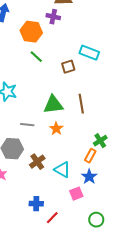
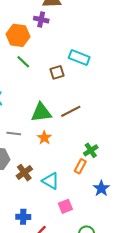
brown line: (81, 104) -> (71, 111), turned 72
blue star: (89, 177) -> (101, 188), moved

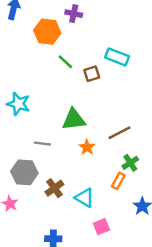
green line: (23, 62) -> (65, 62), moved
brown line: (71, 111) -> (119, 133), moved
orange star: (44, 138) -> (87, 147), moved

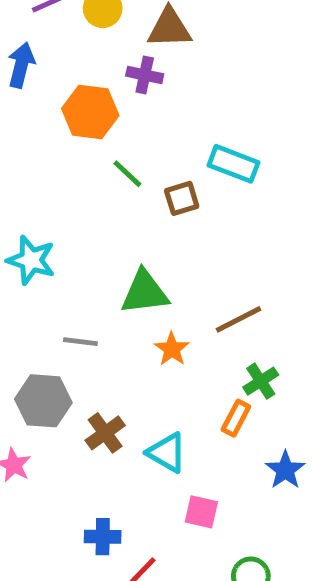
pink square: (101, 227) -> (201, 512), turned 35

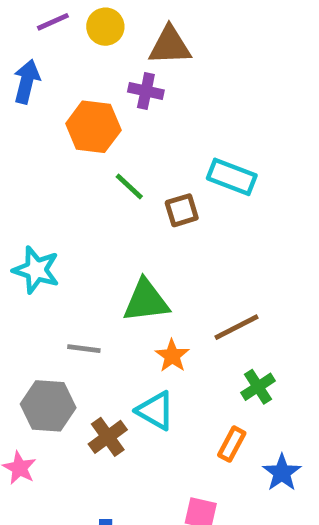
orange rectangle: (236, 418) -> (232, 444), moved
cyan triangle: (167, 453) -> (155, 411), moved

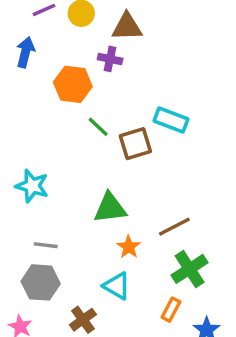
brown square: (182, 210) -> (135, 144), size x1.4
gray line: (84, 349) -> (46, 245), moved
green cross: (258, 387) -> (190, 269), size x1.5
brown cross: (108, 437) -> (83, 320), moved

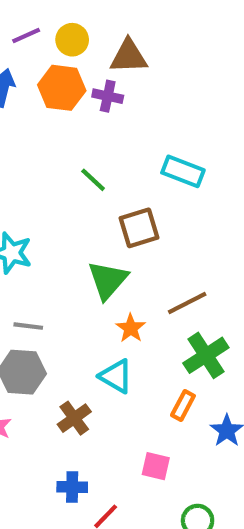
orange hexagon: (73, 84) -> (62, 88), moved
brown square: (135, 144) -> (139, 228), moved
green triangle: (110, 208) -> (108, 280), turned -42

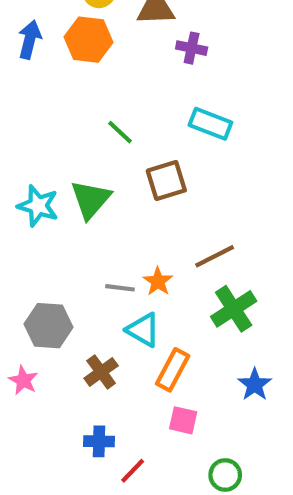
purple cross: (108, 96) -> (192, 48), moved
green triangle: (108, 280) -> (91, 199), moved
gray line: (28, 326) -> (120, 288), moved
orange rectangle: (183, 406) -> (173, 370), moved, size x1.4

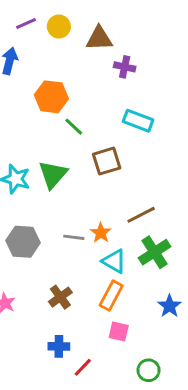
orange hexagon: (88, 40) -> (51, 97), moved
gray hexagon: (49, 326) -> (23, 242), moved
cyan triangle: (143, 330) -> (114, 261), moved

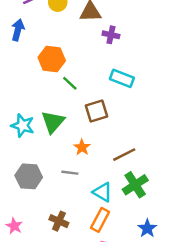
orange star: (101, 233) -> (82, 147), moved
brown cross: (60, 297) -> (59, 221), turned -30

